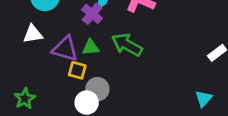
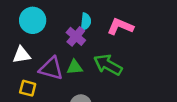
yellow square: (77, 70) -> (28, 88), moved

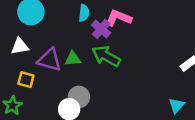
purple cross: (76, 36) -> (101, 29), moved

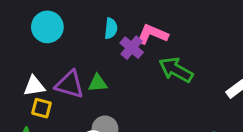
white triangle: (20, 46) -> (34, 86), moved
green arrow: (106, 56) -> (176, 70), moved

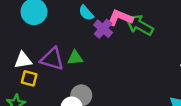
cyan semicircle: (111, 28) -> (86, 13), turned 133
green arrow: (176, 70) -> (139, 25), moved

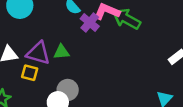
yellow square: (29, 78) -> (30, 73), moved

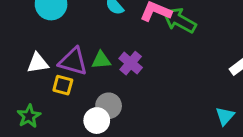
purple cross: (90, 23) -> (131, 63), moved

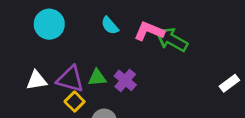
yellow square: (63, 85) -> (75, 102), moved, turned 30

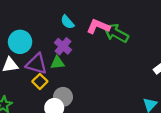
cyan circle: (49, 24) -> (20, 42), moved
purple cross: (125, 80) -> (63, 46), moved

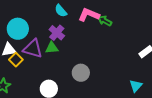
green arrow: (116, 33) -> (105, 21), size x0.6
yellow square: (40, 81) -> (16, 60), moved
gray circle: (63, 97) -> (81, 73), moved

